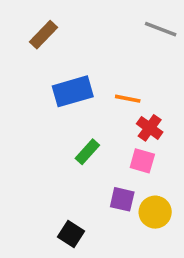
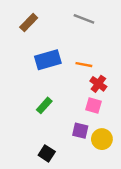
gray line: (161, 29) -> (84, 19), moved
green rectangle: (87, 152) -> (44, 105), moved

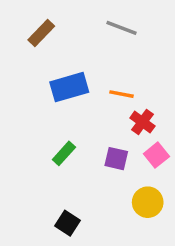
pink square: (94, 105) -> (156, 155), moved, turned 35
purple square: (80, 131) -> (116, 159), moved

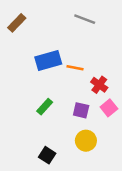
brown rectangle: (41, 33) -> (17, 23), moved
orange line: (122, 94) -> (75, 68), moved
yellow circle: (148, 202) -> (86, 141), moved

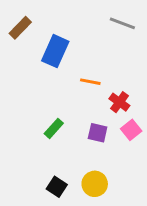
gray line: (85, 19) -> (122, 23), moved
blue rectangle: (48, 60) -> (55, 51), moved, turned -50
yellow circle: (86, 141) -> (95, 184), moved

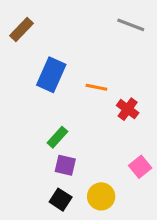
blue rectangle: (55, 51) -> (51, 75), moved
pink square: (131, 130) -> (140, 167), moved
purple square: (98, 133) -> (65, 165), moved

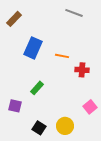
gray line: (131, 25) -> (74, 13), moved
red cross: (128, 109) -> (82, 70), turned -32
purple square: (65, 165) -> (15, 106), moved

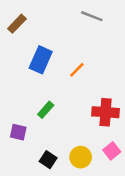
orange line: (62, 56) -> (77, 70), turned -56
red cross: (82, 70) -> (106, 112), moved, size x1.5
pink square: (90, 107) -> (112, 151), moved

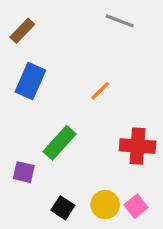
blue rectangle: (41, 60) -> (30, 81), moved
green rectangle: (46, 110) -> (60, 143), size x1.5
pink square: (112, 151) -> (136, 206), moved

